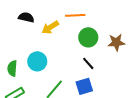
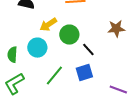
yellow arrow: (50, 27) -> (48, 25), moved
green circle: (88, 37) -> (69, 35), moved

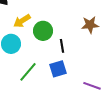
black line: (88, 50) -> (62, 46), turned 32

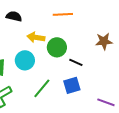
yellow arrow: (22, 21) -> (36, 37), turned 42
black line: (62, 46) -> (76, 62), turned -56

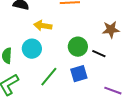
green circle: (57, 47) -> (78, 47), moved
black line: (76, 62) -> (99, 54), moved

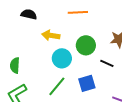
green circle: (78, 47) -> (86, 45), moved
cyan circle: (32, 49) -> (62, 58), moved

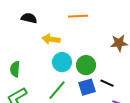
green circle: (86, 45) -> (86, 65), moved
black line: (107, 63) -> (107, 83), moved

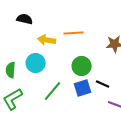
orange line: (78, 16) -> (74, 33), moved
cyan circle: (62, 62) -> (36, 63), moved

